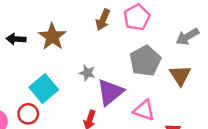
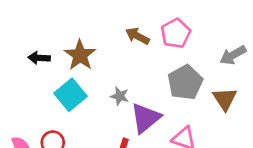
brown arrow: (103, 20) -> (137, 36), turned 95
cyan square: (44, 89) -> (70, 95), moved

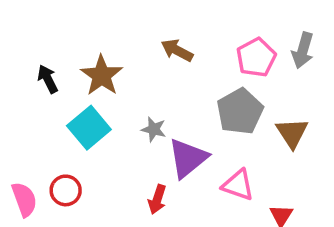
pink pentagon: (176, 33) -> (256, 57), moved
gray arrow: (233, 55) -> (303, 50), moved, turned -44
black arrow: (39, 58) -> (48, 79), turned 60

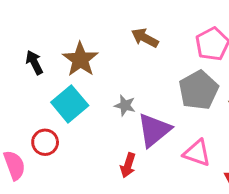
red circle: (66, 190) -> (45, 142), moved

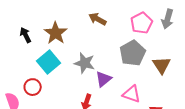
gray star: (125, 105) -> (85, 63), size x1.5
purple triangle: (154, 130) -> (104, 79), size x0.7

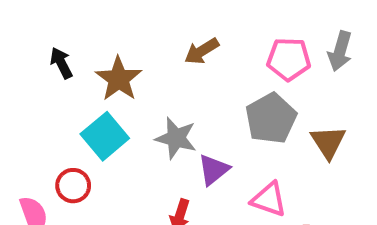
brown arrow: (98, 19) -> (202, 51), turned -60
pink pentagon: (142, 23) -> (289, 59), turned 30
black arrow: (26, 35) -> (61, 63), moved

